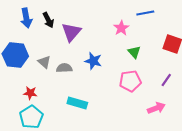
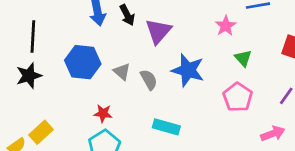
blue star: (93, 61) -> (188, 70), size x1.4
gray semicircle: (64, 68) -> (149, 80), turned 63
pink pentagon: (130, 81) -> (238, 97), turned -30

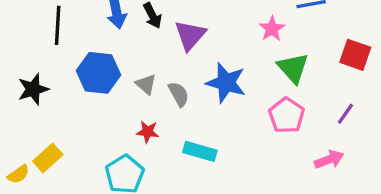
black line: (33, 37) -> (58, 25), moved
green triangle: (243, 58) -> (293, 68), size x1.5
red star: (103, 113) -> (148, 132), moved

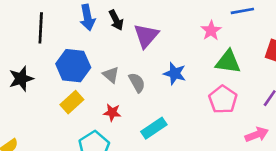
green triangle: (293, 68) -> (228, 62), turned -40
blue star: (226, 83) -> (175, 73), size x0.7
cyan rectangle: (200, 151) -> (154, 128), turned -50
yellow rectangle: (48, 158) -> (72, 102), moved

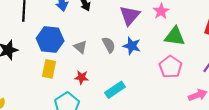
purple triangle: (146, 36) -> (130, 15), moved
gray semicircle: (137, 83) -> (109, 45), moved
yellow rectangle: (72, 102) -> (49, 69), turned -36

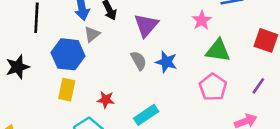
purple triangle: (130, 15) -> (146, 25), moved
gray triangle: (80, 47) -> (92, 34), moved, turned 40

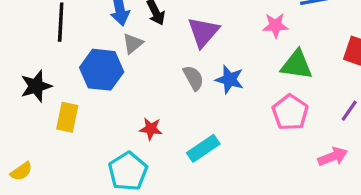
pink star: (202, 20) -> (275, 25), turned 30
yellow rectangle: (67, 90) -> (67, 117), moved

